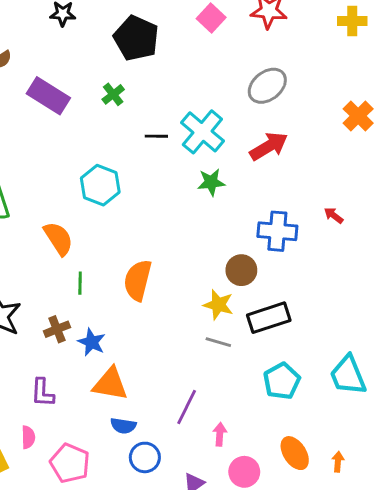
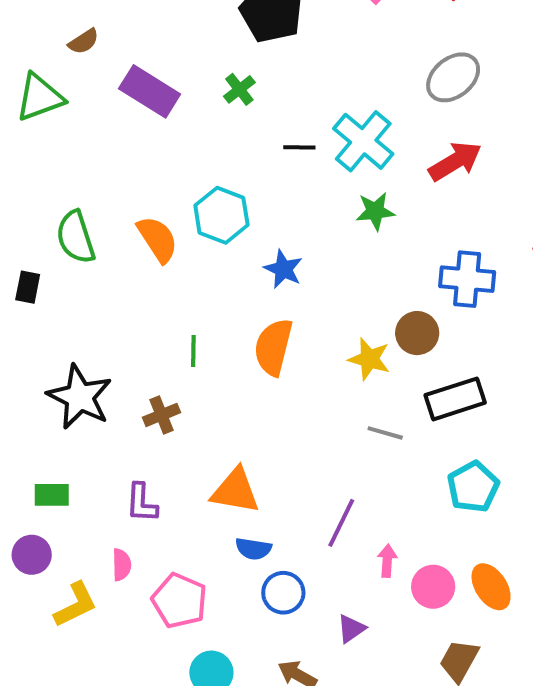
orange semicircle: (58, 238) -> (158, 239), moved
yellow star: (218, 305) -> (369, 359), moved
blue star: (92, 342) -> (283, 269), moved
pink circle: (244, 472) -> (433, 587), moved

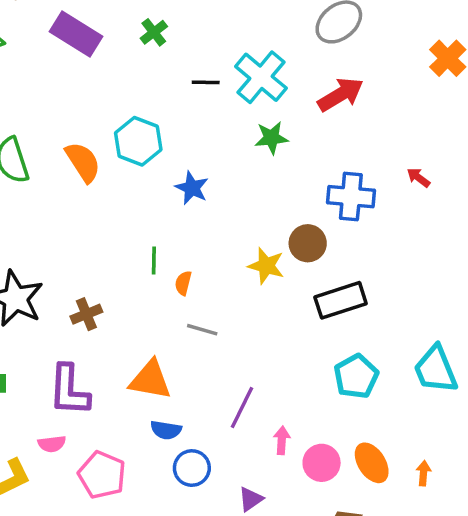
orange semicircle: (273, 347) -> (183, 283), moved, size x0.5
green line: (193, 351) -> (154, 261), moved
gray line: (385, 433) -> (202, 330), moved
purple L-shape: (142, 503) -> (69, 390), size x1.5
pink semicircle: (122, 565) -> (52, 444), turned 84

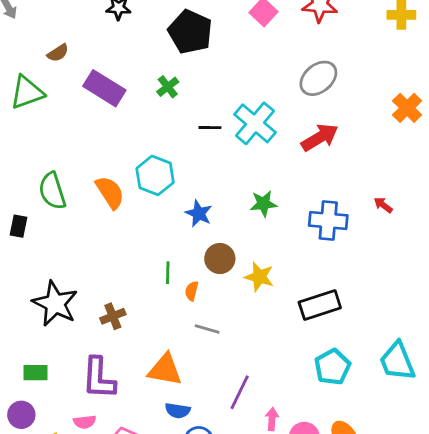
green star: (271, 138) -> (263, 204), moved
brown circle: (308, 243) -> (220, 259), moved

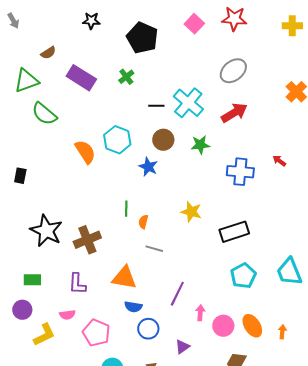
green semicircle: (52, 191) -> (44, 114), moved, turned -32
green star: (263, 204) -> (200, 145), moved
brown circle: (220, 259) -> (163, 140), moved
brown cross: (113, 316) -> (87, 240), size x1.5
purple L-shape: (99, 378) -> (77, 284), size x0.7

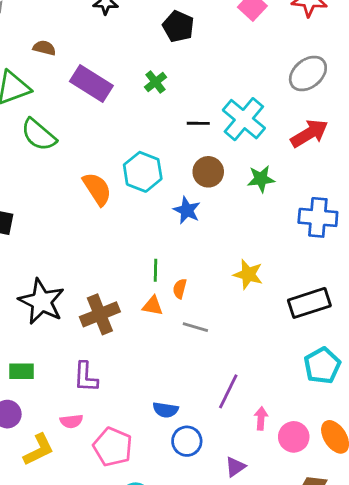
black pentagon: (142, 38) -> (178, 26), size x0.7
brown semicircle: (48, 53) -> (44, 48), turned -133
orange triangle: (124, 278) -> (153, 306), moved, size x0.6

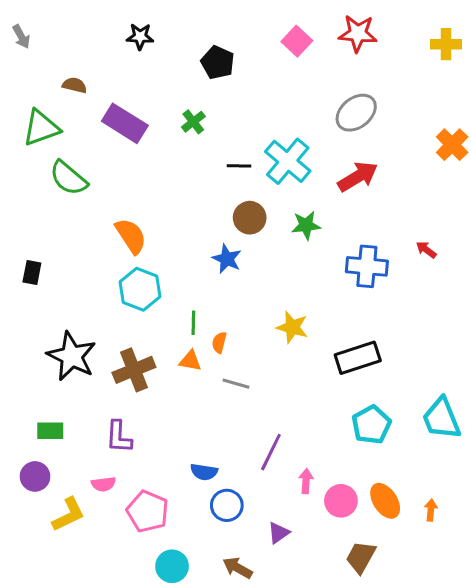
cyan hexagon: (143, 172) -> (140, 289), moved

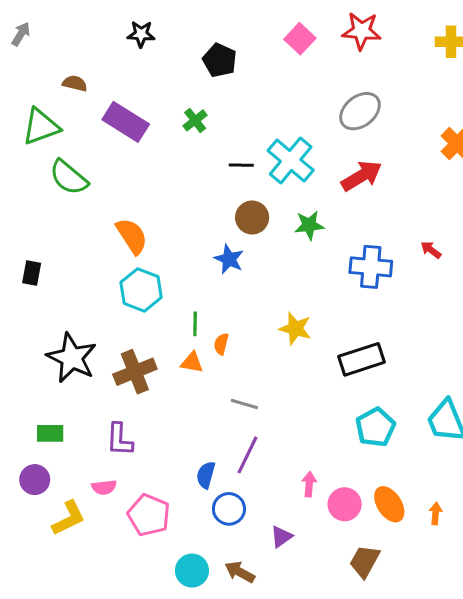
gray arrow: (21, 37) -> (21, 34), turned -120
gray line: (236, 384) -> (244, 404), moved
purple line: (271, 452) -> (247, 455), moved
blue semicircle: (204, 472) -> (206, 475), turned 96
cyan circle: (172, 566) -> (192, 571), moved

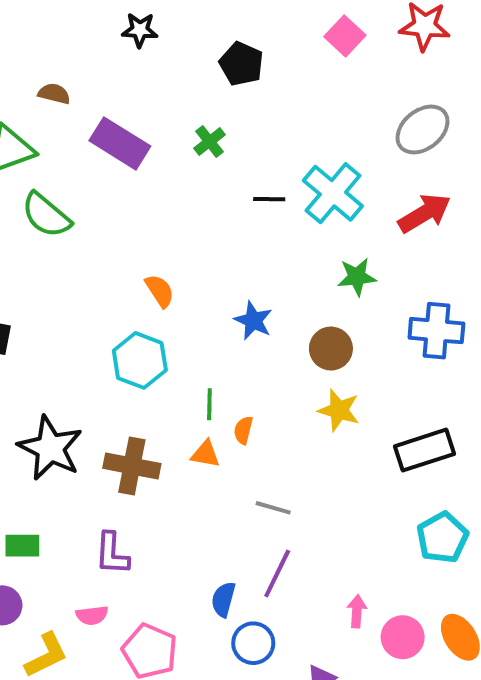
brown circle: (252, 218) -> (331, 349), moved
orange semicircle: (132, 236) -> (160, 291), moved, size x0.7
brown cross: (135, 372) -> (132, 466), turned 33

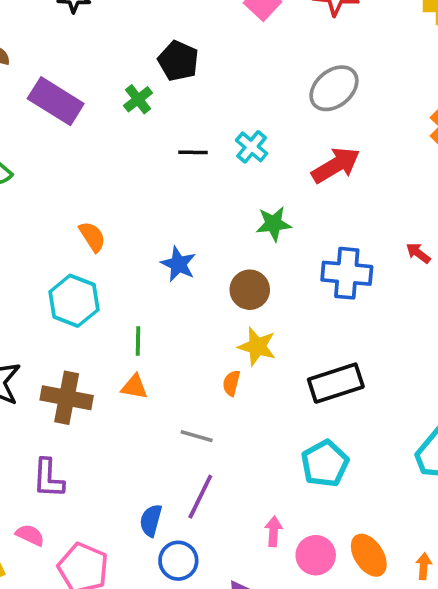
black pentagon: (241, 64) -> (178, 61), moved
cyan cross: (333, 193) -> (252, 147), size x0.6
orange semicircle: (243, 430) -> (231, 383), moved
cyan pentagon: (442, 538) -> (325, 464), moved
pink semicircle: (92, 615) -> (30, 535), turned -148

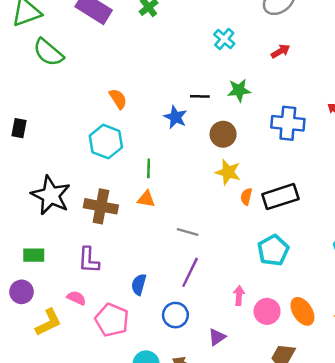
black line: (193, 152) -> (200, 96), moved
red arrow: (336, 165) -> (280, 51), size x0.6
orange semicircle: (231, 383) -> (246, 197), moved
blue semicircle: (151, 520) -> (139, 285), moved

